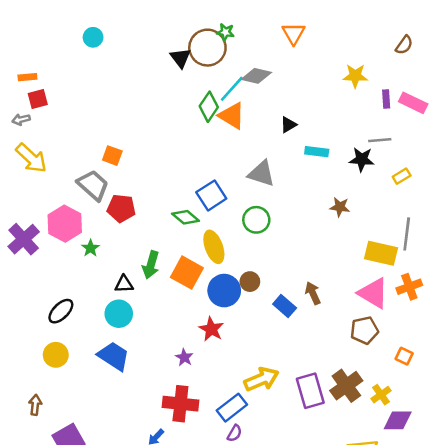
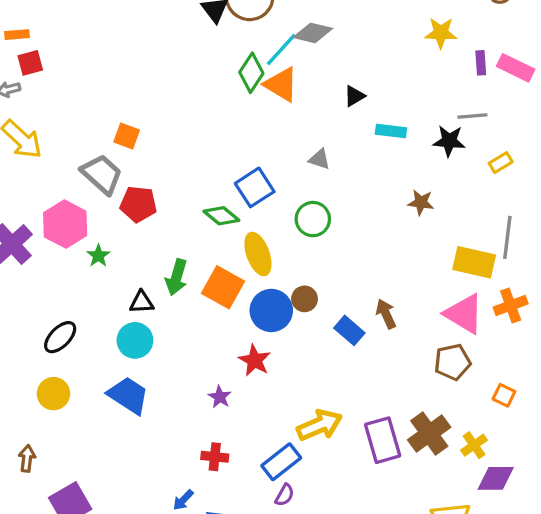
gray triangle: (261, 174) -> (319, 159), size x0.6
red cross: (180, 404) -> (215, 457), size x0.6

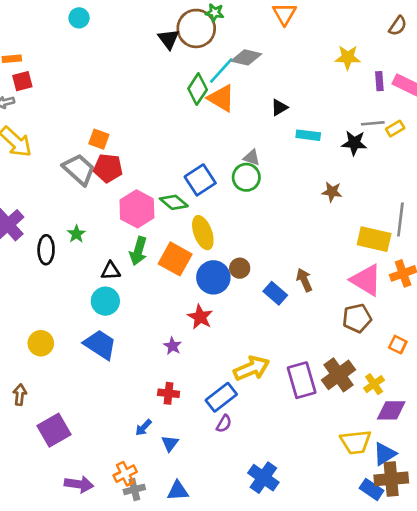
yellow rectangle: (501, 163) -> (395, 129), moved
red pentagon: (138, 204) -> (108, 168), moved
green circle: (313, 219) -> (246, 177), moved
pink hexagon: (65, 224) -> (137, 209), moved
black ellipse: (60, 337) -> (46, 250), moved, turned -44

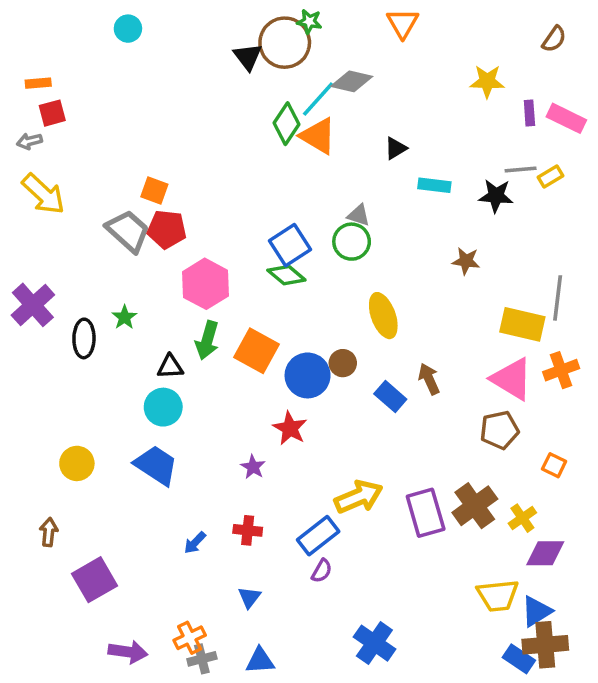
green diamond: (174, 202) -> (286, 275), moved
yellow ellipse: (203, 233) -> (383, 316), moved
blue arrow: (144, 428) -> (195, 543), moved

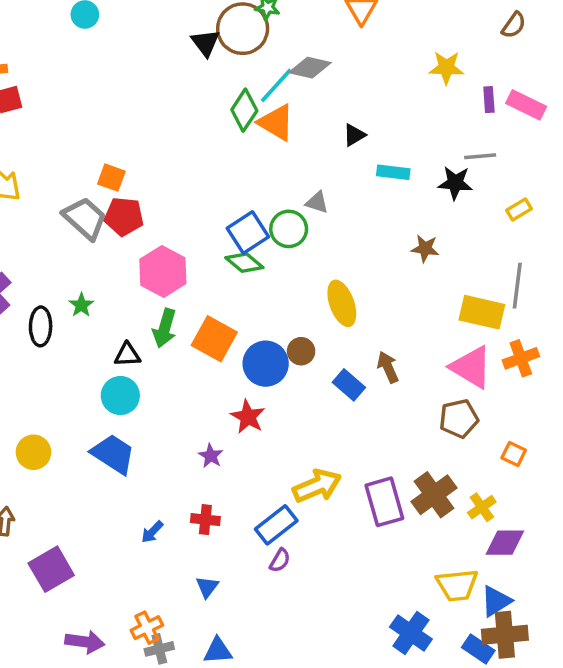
yellow rectangle: (551, 176) -> (519, 209), moved
green circle: (352, 242) -> (289, 229), moved
blue cross: (374, 643) -> (411, 633), moved

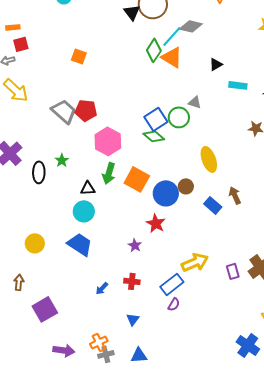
orange square: (111, 178) -> (79, 56), moved
purple rectangle: (384, 502) -> (233, 271), size x0.6

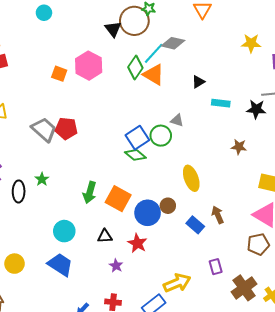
pink hexagon: (108, 141) -> (89, 66), moved
black triangle: (88, 188) -> (105, 236), moved
purple rectangle: (233, 271) -> (216, 267), moved

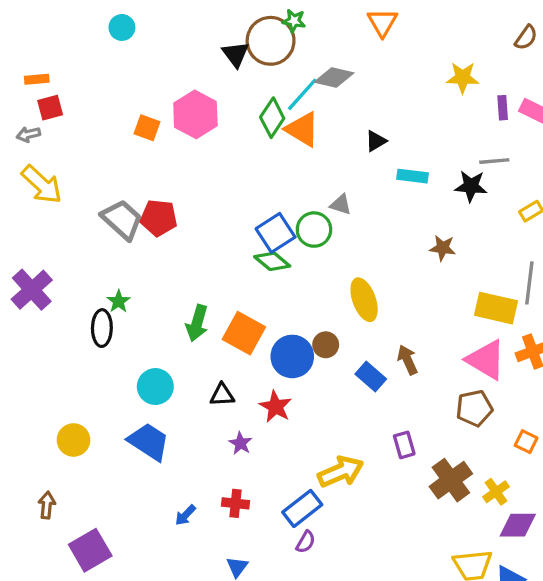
black ellipse: (19, 191) -> (102, 328), moved

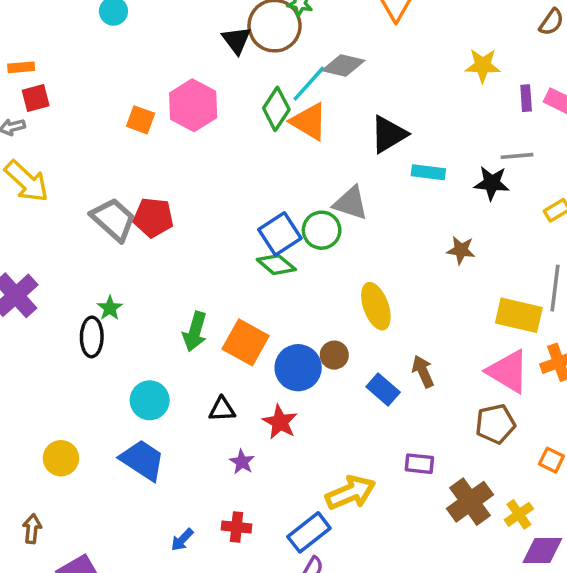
black triangle: (376, 141) -> (389, 134), size x1.6
gray triangle: (341, 204) -> (351, 203), size x1.5
purple rectangle: (404, 445) -> (419, 464), turned -68

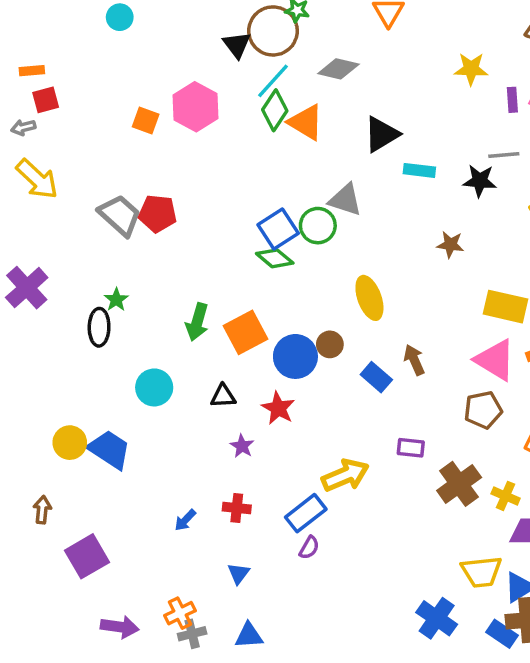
cyan line: (309, 84) -> (273, 81), moved
orange square: (246, 342) -> (245, 332), turned 33
blue trapezoid: (142, 460) -> (109, 449), moved
yellow cross: (519, 514) -> (506, 496), turned -32

